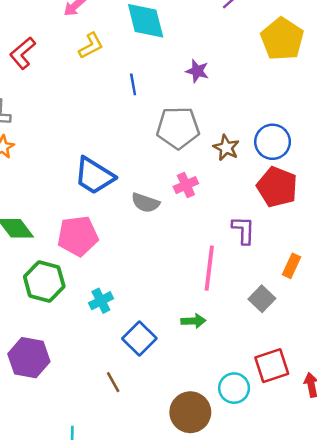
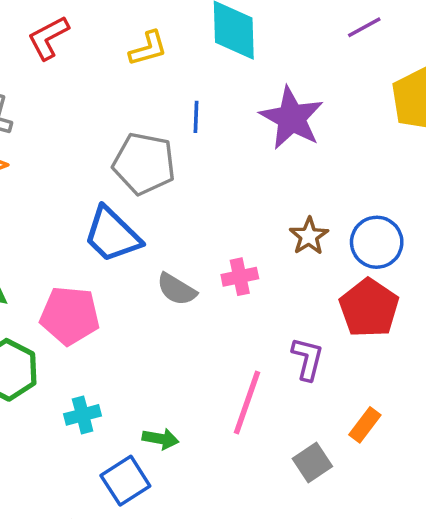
purple star: (197, 71) -> (292, 118), size x1.8
gray pentagon: (178, 128) -> (144, 164), moved
green arrow: (193, 321) -> (160, 439), moved

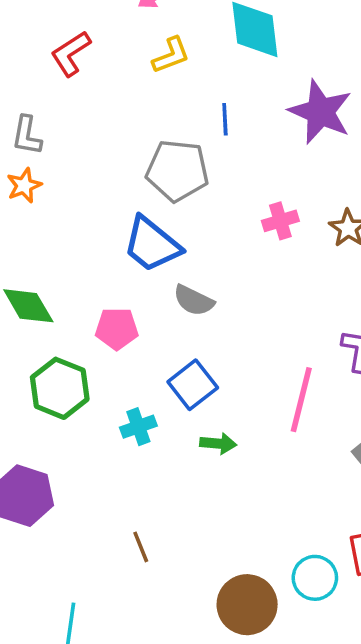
pink cross: (240, 277) -> (280, 221), moved
gray semicircle: (177, 289) -> (194, 300), moved
pink pentagon: (70, 315) -> (117, 329), size x0.7
blue square: (125, 481) -> (193, 385), moved

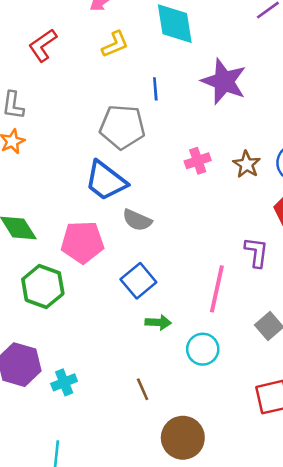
pink pentagon: (117, 329) -> (82, 242), size x1.4
cyan cross: (138, 427) -> (64, 382), moved
brown line: (141, 547) -> (143, 389), moved
cyan circle: (315, 578) -> (203, 349), moved

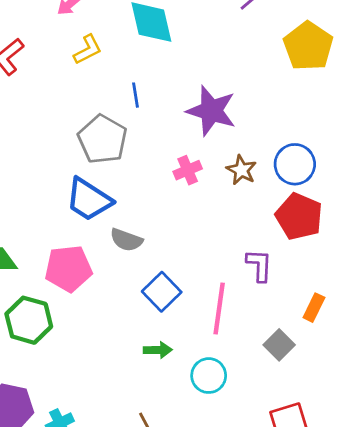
purple star: (224, 81) -> (211, 111), moved
gray pentagon: (122, 127) -> (102, 139), turned 30
blue square: (138, 281) -> (162, 292), moved

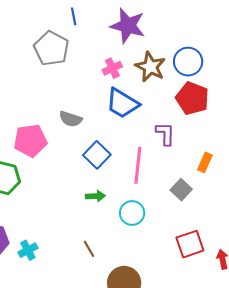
brown star: (241, 170) -> (150, 67), size x1.4
blue trapezoid: (89, 199) -> (122, 103), moved

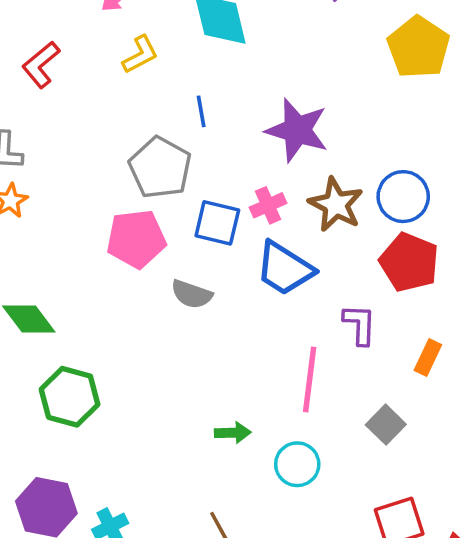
pink pentagon: (30, 141) -> (136, 239), moved
blue square: (97, 155) -> (217, 223), moved, turned -32
orange rectangle: (205, 162) -> (428, 358), moved

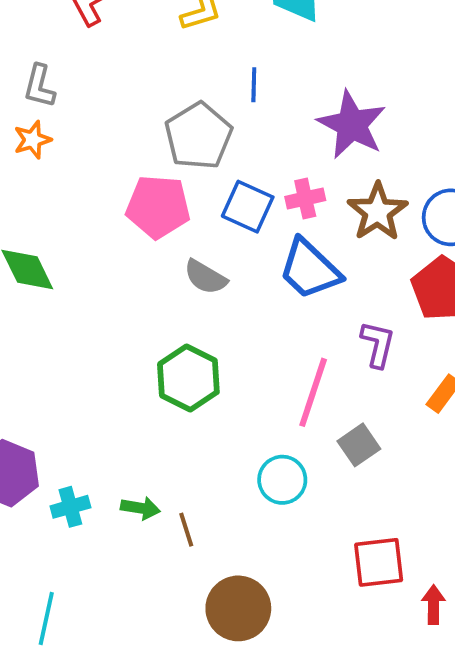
green hexagon: (70, 397) -> (188, 378), moved
gray square: (386, 425) -> (359, 445), moved
green arrow: (233, 433) -> (140, 508), moved

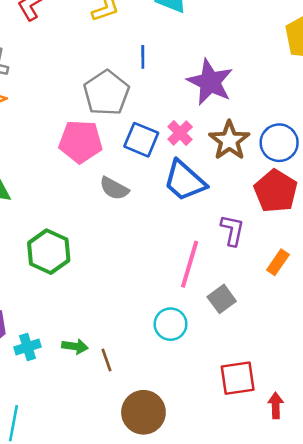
pink cross: (305, 199) -> (180, 133), turned -30
green hexagon: (188, 378) -> (49, 252), moved

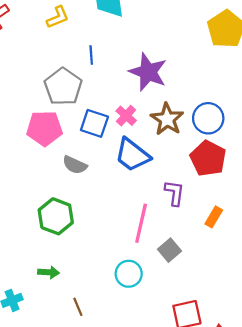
green hexagon: (49, 252) -> (56, 216), moved
green arrow: (75, 346) -> (49, 272), moved

